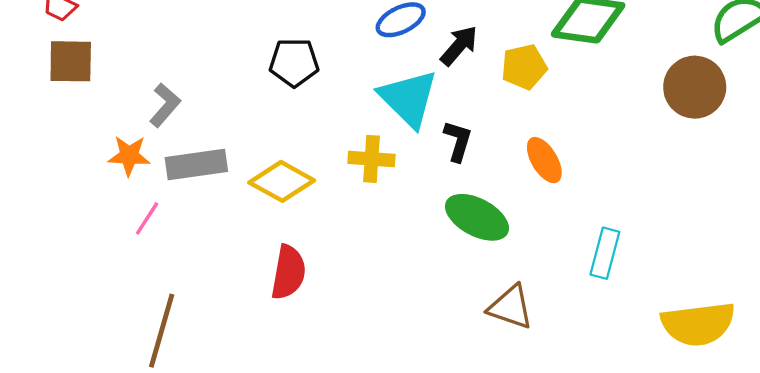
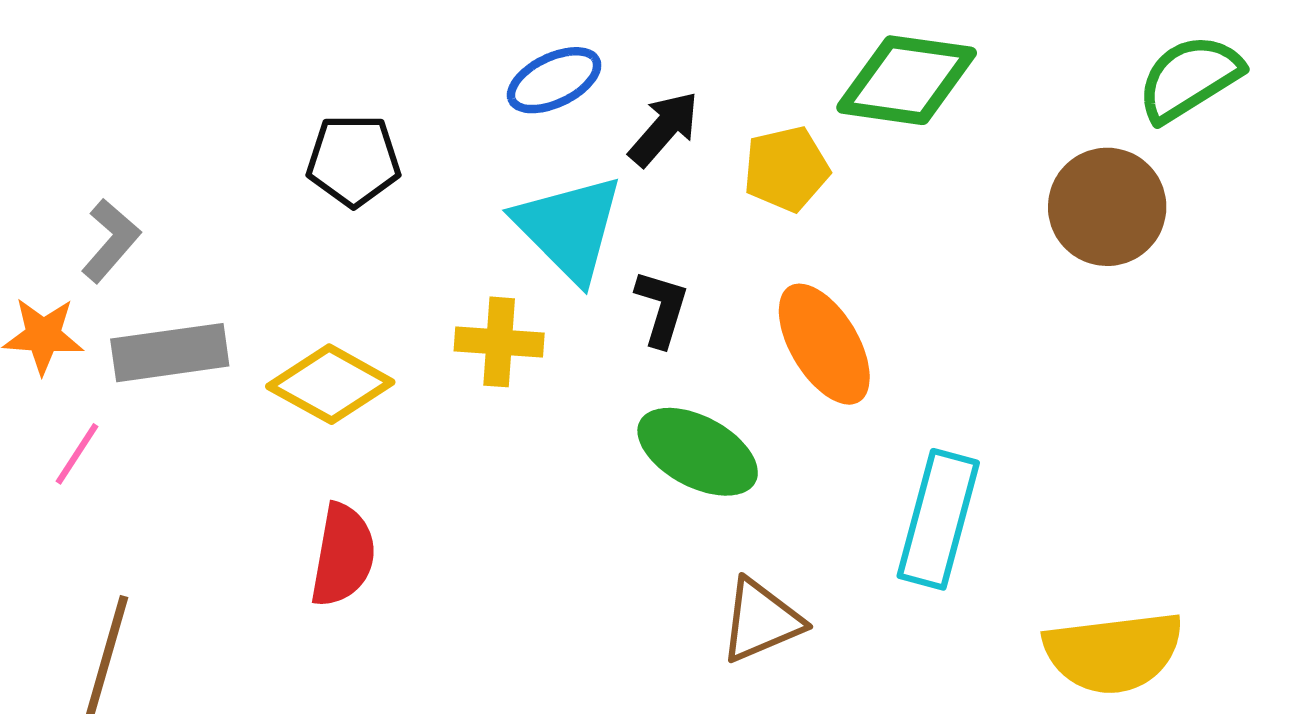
orange ellipse: (544, 160) -> (824, 344), size x1.4
cyan rectangle: (605, 253) -> (938, 519), size x1.4
brown triangle: (511, 307) -> (761, 621), turned -42

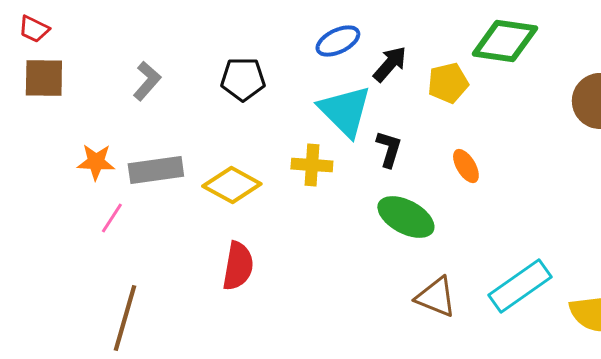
gray L-shape: (111, 241) -> (147, 81), moved
orange ellipse: (824, 344) -> (466, 166), size x0.6
cyan rectangle: (938, 519) -> (520, 286), moved, turned 40
brown triangle: (761, 621) -> (436, 297), turned 45

